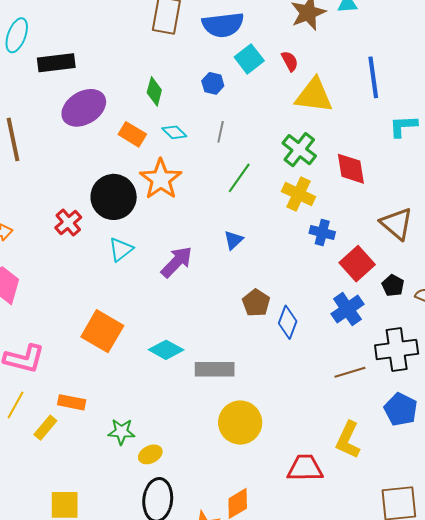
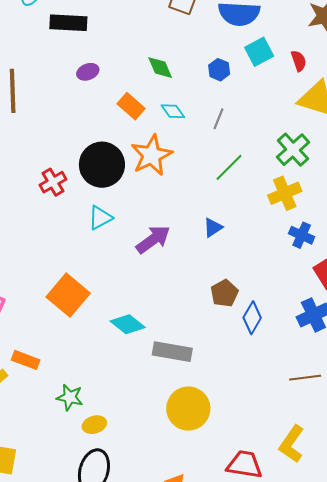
green diamond: (154, 91) -> (160, 68), turned -48
purple ellipse: (84, 108) -> (88, 72), size x0.5
yellow cross: (299, 194) -> (285, 193), turned 32

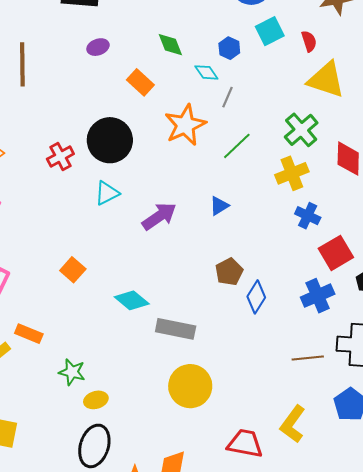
cyan diamond: (173, 111) -> (206, 72), moved
orange star: (152, 155) -> (185, 125), moved
orange square: (68, 295) -> (73, 270), size x0.6

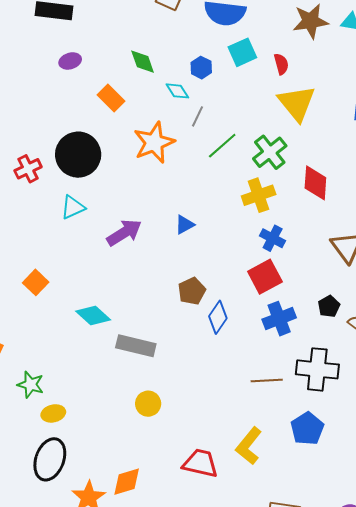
yellow triangle: (326, 80) -> (297, 103), turned 30
green line: (237, 146) -> (222, 146), moved
red square: (336, 253) -> (265, 277), moved
yellow circle: (190, 386) -> (148, 404), size x0.6

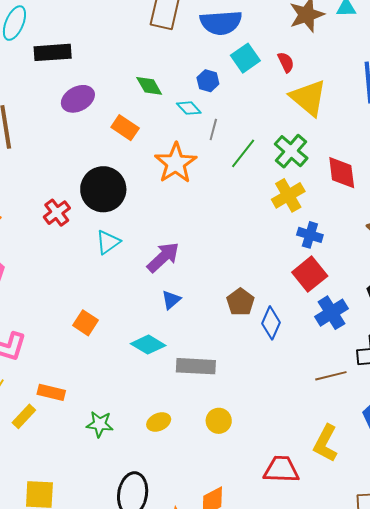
purple ellipse: (70, 61) -> (78, 99), size x1.5
blue triangle: (185, 225) -> (171, 300), moved
yellow ellipse: (53, 413) -> (159, 422), moved

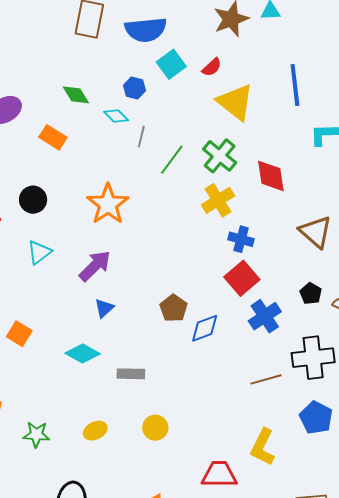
red semicircle: (286, 62) -> (212, 67), turned 75
orange star: (176, 163) -> (108, 204), moved
black circle: (103, 189) -> (33, 200), size x0.6
blue diamond: (271, 323) -> (205, 328), turned 48
gray rectangle: (196, 366) -> (131, 374), size x0.7

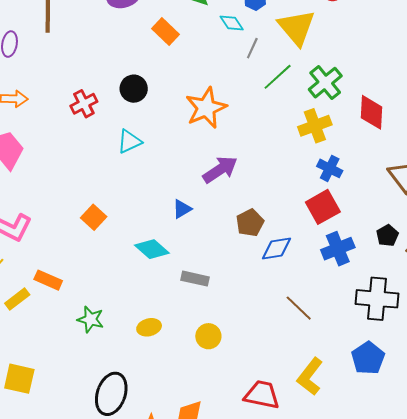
yellow triangle: (235, 102) -> (297, 27), moved
purple arrow: (95, 266) -> (220, 170), moved
brown line: (266, 379) -> (299, 308), moved, turned 48

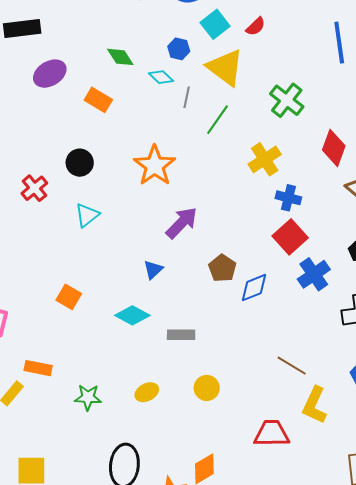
green cross: (325, 83) -> (287, 100), moved
red diamond: (371, 112) -> (334, 148), moved, turned 30
brown line: (299, 308) -> (292, 366), moved

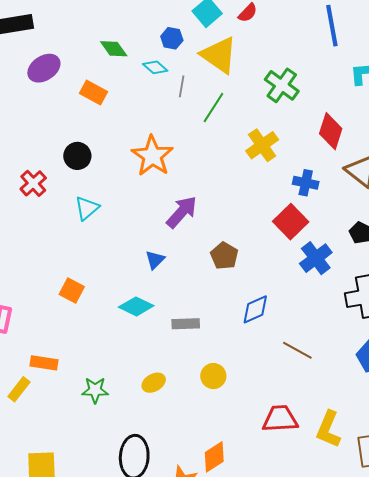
blue cross: (288, 198) -> (306, 183), moved
blue diamond: (254, 288) -> (255, 309), moved
yellow L-shape: (315, 405) -> (328, 429), moved

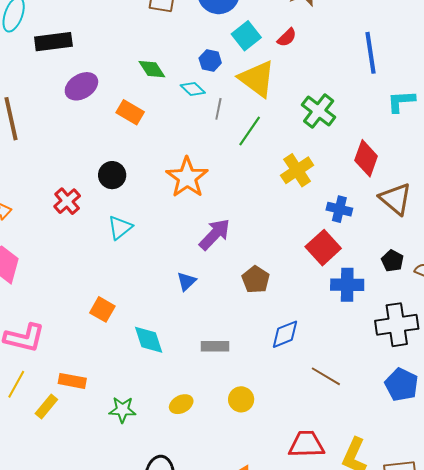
blue cross: (316, 258) -> (347, 285), turned 36
cyan diamond: (136, 306) -> (149, 340), moved, turned 44

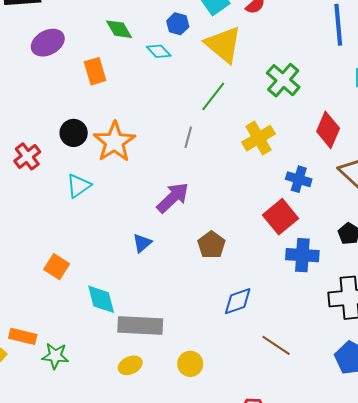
gray line: (218, 109) -> (188, 137), moved
orange rectangle: (130, 112) -> (95, 71), turned 40
orange star: (187, 177) -> (114, 142), moved
gray rectangle: (215, 346) -> (140, 325), moved, size x1.6
green star: (122, 410) -> (55, 356), moved

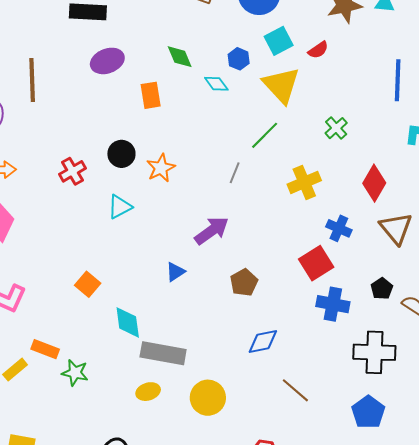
green cross: (283, 80) -> (336, 128), size x0.7
orange star: (114, 142) -> (161, 168), size x0.7
yellow circle: (190, 364) -> (208, 398), size x1.4

